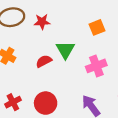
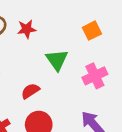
red semicircle: (44, 61) -> (30, 91), moved

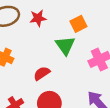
orange square: (92, 31) -> (78, 24), moved

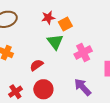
red star: (38, 18) -> (48, 18), moved

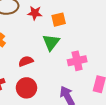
red star: (48, 18) -> (35, 13), moved
orange square: (65, 24) -> (59, 20), moved

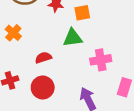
green triangle: (51, 42) -> (73, 38), turned 42

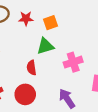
red semicircle: (43, 58) -> (31, 68), moved, turned -72

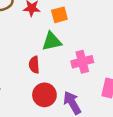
red circle: (25, 94) -> (44, 95), moved

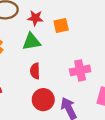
green triangle: (52, 41) -> (31, 42), moved

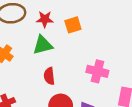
pink cross: (80, 70) -> (97, 71), turned 30

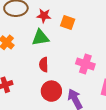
orange square: (73, 25) -> (68, 23), turned 32

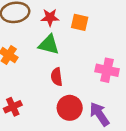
green triangle: (40, 38) -> (49, 45), turned 30

